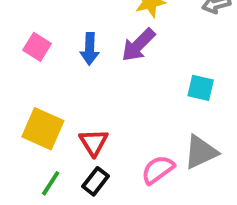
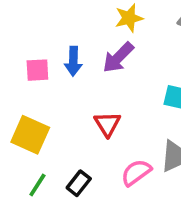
pink square: (37, 47) -> (37, 70), moved, turned -35
red triangle: (94, 142) -> (107, 124), moved

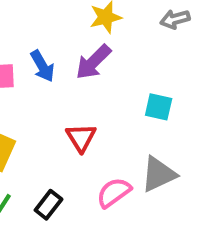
blue arrow: (73, 61) -> (42, 66), turned -32

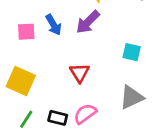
pink semicircle: (114, 193) -> (85, 114), moved
black rectangle: (48, 205) -> (58, 118), turned 66

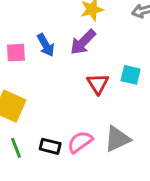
red triangle: (80, 73) -> (98, 84), moved
gray triangle: (132, 97) -> (117, 139), moved
green line: (26, 119) -> (16, 148), turned -54

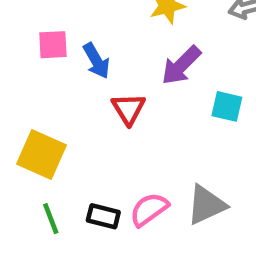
purple arrow: (83, 42) -> (181, 65), moved
pink square: (16, 53) -> (53, 45), moved
red triangle: (98, 84) -> (128, 109), moved

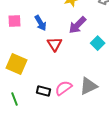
pink square: (53, 45) -> (15, 21), moved
cyan square: (227, 106) -> (98, 43), turned 32
green line: (51, 219) -> (15, 99), moved

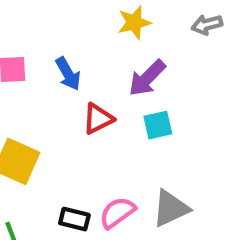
cyan square: (98, 43) -> (158, 125), moved, turned 32
red triangle: (55, 44) -> (98, 119), turned 35

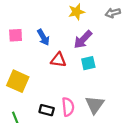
red triangle: (98, 119) -> (58, 60), turned 35
gray triangle: (171, 208) -> (95, 105), turned -30
pink semicircle: (117, 213) -> (68, 107), turned 120

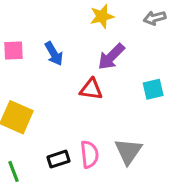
red triangle: (58, 60) -> (91, 89), moved
cyan square: (88, 63) -> (153, 89), moved
black rectangle: (47, 110) -> (58, 159), turned -32

